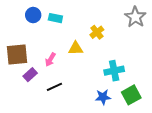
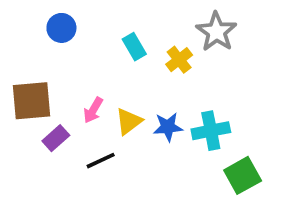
gray star: (135, 17) -> (216, 32), moved
cyan rectangle: (55, 18) -> (134, 47), moved, turned 48
yellow triangle: (76, 48) -> (129, 121), moved, turned -35
blue star: (103, 97) -> (168, 127), moved

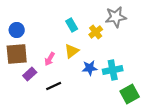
blue circle: (61, 28) -> (17, 30), moved
gray star: (216, 32) -> (116, 17), turned 30
yellow triangle: (129, 121) -> (72, 51), moved

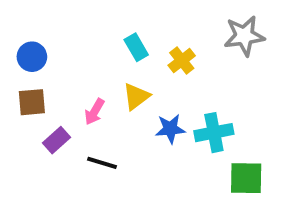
gray star: (116, 17) -> (244, 36), moved
brown square: (17, 54) -> (32, 102), size x0.7
black line: (54, 86) -> (102, 163), turned 42
green square: (130, 94) -> (246, 178), turned 30

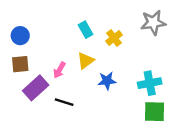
cyan cross: (214, 133) -> (150, 83), moved
purple rectangle: (57, 140) -> (36, 88), size x1.5

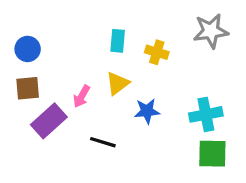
cyan rectangle: (86, 30) -> (118, 41), turned 35
yellow cross: (114, 38) -> (157, 52), turned -35
black line: (64, 102) -> (103, 142), moved

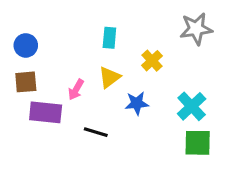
yellow cross: (157, 52) -> (152, 61), moved, turned 30
cyan cross: (206, 114) -> (192, 106), turned -32
purple rectangle: (49, 121) -> (46, 112), turned 48

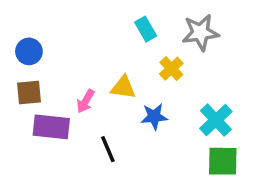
gray star: (196, 29) -> (200, 33), moved
cyan rectangle: (109, 38) -> (146, 29), moved, turned -35
yellow triangle: (109, 77) -> (123, 87), turned 45
black line: (96, 132) -> (108, 149), turned 50

